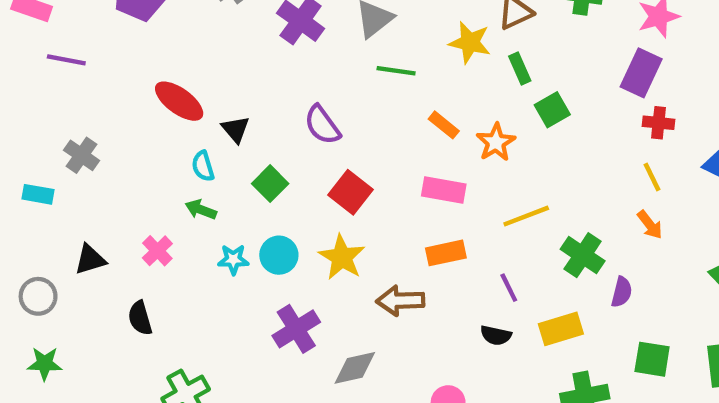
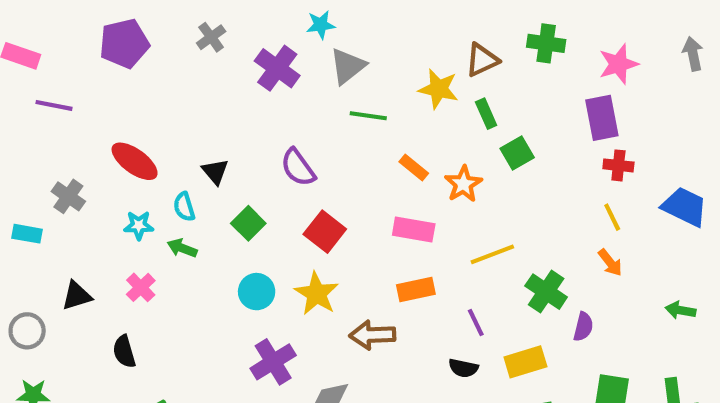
purple rectangle: (641, 73) -> (602, 118), turned -36
red ellipse: (179, 101) -> (135, 161), moved
cyan star: (233, 259) -> (139, 225), moved

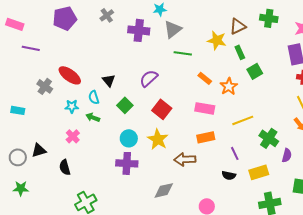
purple cross: (277, 68) -> (139, 30), turned -30
purple semicircle: (298, 167) -> (149, 78), turned 84
gray cross: (68, 196) -> (45, 86), moved
black triangle: (77, 296) -> (39, 150), moved
purple cross: (273, 362) -> (127, 163), moved, turned 35

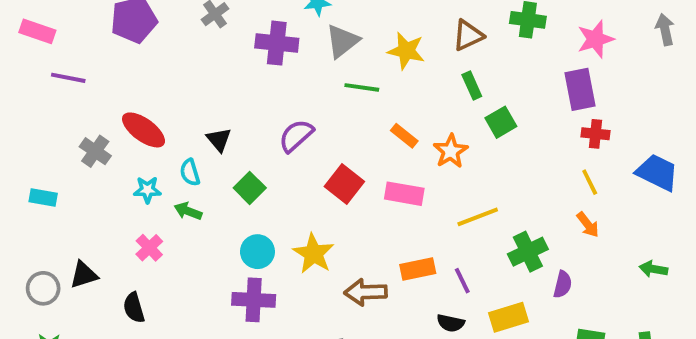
yellow star: (217, 40) -> (406, 51), moved
red square: (162, 109) -> (344, 184), moved
orange rectangle: (206, 137) -> (418, 269), moved
green cross: (269, 138) -> (528, 252), turned 30

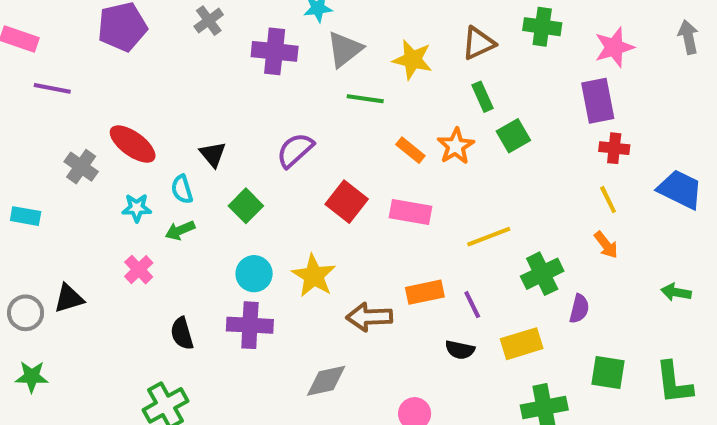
orange star: (451, 151) -> (456, 146), moved
green arrow: (188, 211) -> (180, 230), turned -44
black semicircle: (134, 308) -> (182, 333), moved

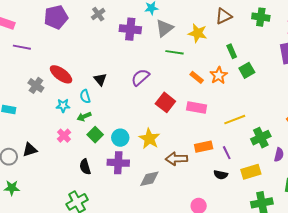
brown triangle: (478, 43) -> (224, 16), moved
green square: (246, 206) -> (95, 135), moved
gray diamond: (326, 381) -> (149, 179), moved

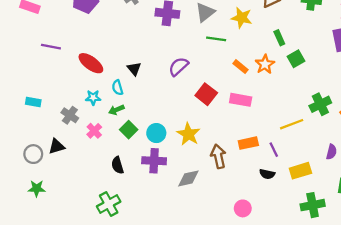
purple line: (22, 47) -> (51, 47), moved
gray cross: (36, 85) -> (70, 115), moved
yellow line: (235, 120) -> (292, 124), moved
green cross: (261, 138) -> (320, 104), moved
brown arrow: (176, 159) -> (218, 156), turned 80

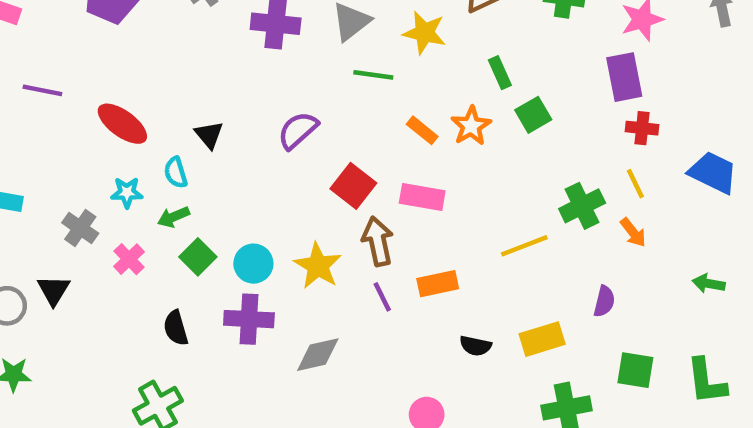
black triangle: (57, 146) -> (54, 290), turned -42
purple line: (274, 150) -> (382, 297), moved
brown arrow: (218, 156) -> (378, 241), moved

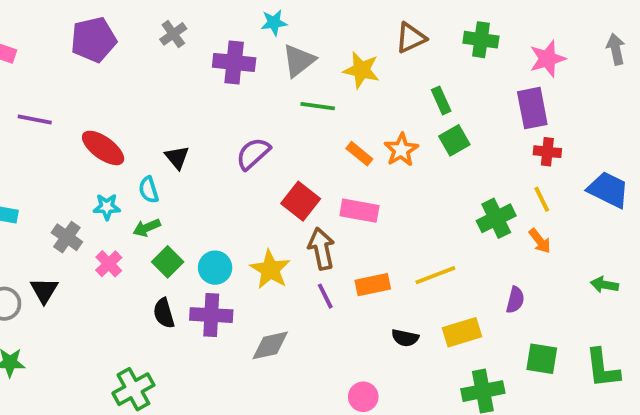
green rectangle: (500, 73) -> (441, 100), moved
yellow line: (524, 246) -> (435, 275), moved
black semicircle: (176, 328) -> (164, 313), moved

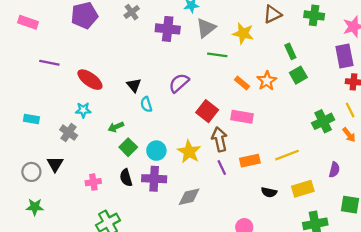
cyan semicircle: (149, 190) -> (146, 104), moved
cyan star: (107, 207) -> (83, 110), moved
pink cross: (109, 264) -> (93, 182), moved, turned 35

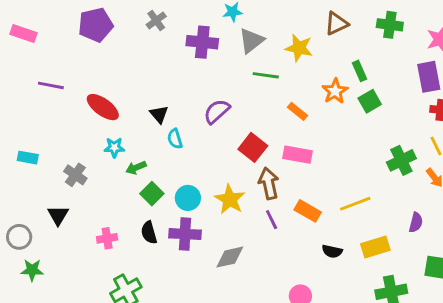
orange star: (267, 81) -> (335, 91), moved
cyan star: (83, 110) -> (114, 147), moved
orange rectangle: (250, 161) -> (308, 211), turned 42
gray circle: (31, 172) -> (19, 237), moved

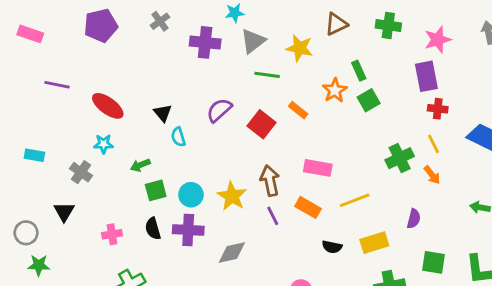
cyan star: (114, 147) -> (104, 144), moved
red square: (253, 147) -> (261, 124), moved
pink rectangle: (298, 155) -> (318, 168), moved
green square: (152, 194) -> (156, 190), turned 30

